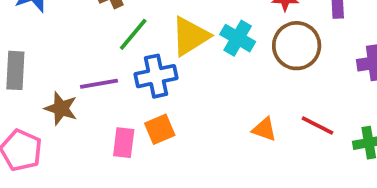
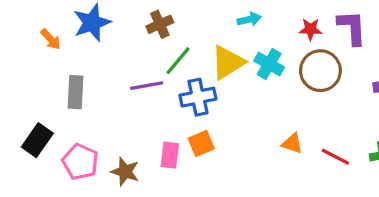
purple line: (99, 84) -> (147, 86), moved
brown star: (61, 108) -> (125, 172), moved
red line: (318, 126) -> (335, 157), moved

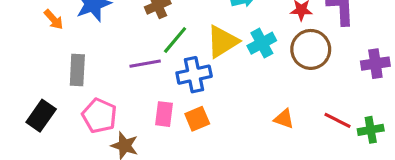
cyan cross: (269, 64) -> (262, 43), turned 32
pink rectangle: (170, 155) -> (164, 114), moved
red line: (335, 157) -> (338, 120), moved
pink pentagon: (80, 162) -> (99, 116), moved

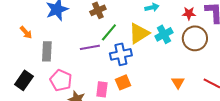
orange arrow: (54, 19) -> (26, 32), moved
pink rectangle: (164, 114) -> (102, 89), moved
orange triangle: (284, 119) -> (178, 82), turned 40

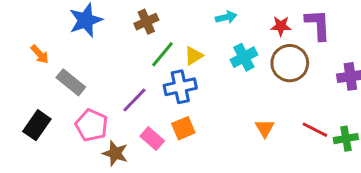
yellow triangle: (139, 33) -> (194, 56), moved, size x0.6
purple line: (90, 47) -> (134, 100), moved, turned -36
gray rectangle: (47, 51) -> (71, 82), turned -54
pink rectangle: (102, 89) -> (152, 139), turned -56

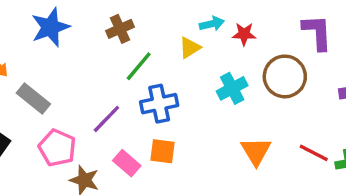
red star: (281, 26) -> (244, 34), moved
yellow triangle: (194, 56) -> (190, 48), moved
cyan cross: (244, 57) -> (232, 88), moved
orange square: (183, 128) -> (163, 151), turned 30
orange triangle: (265, 128) -> (256, 151), size x1.4

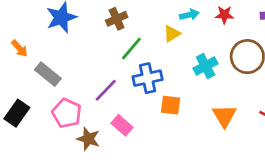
red star: (244, 34) -> (224, 15), moved
orange square: (163, 151) -> (170, 105), moved

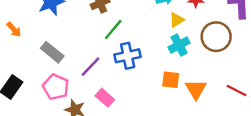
yellow triangle: (172, 34) -> (177, 20), moved
gray rectangle: (48, 74) -> (52, 52), moved
orange square: (170, 105) -> (171, 80), moved

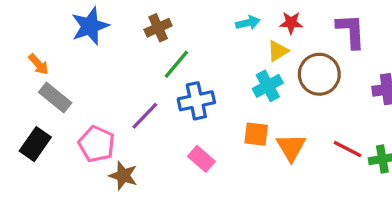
yellow triangle: (177, 20) -> (278, 51), moved
gray rectangle: (52, 52) -> (55, 98), moved
pink rectangle: (105, 98) -> (201, 159), moved

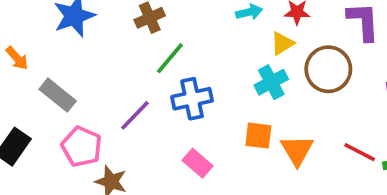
gray rectangle: (55, 98) -> (58, 95), moved

